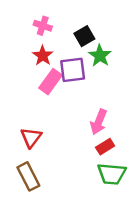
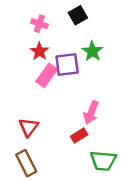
black square: (84, 36) -> (78, 15), moved
red rectangle: (105, 147) -> (79, 135), moved

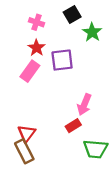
green star: (92, 51) -> (92, 32), moved
pink rectangle: (47, 75) -> (30, 71), moved
red triangle: (29, 127) -> (27, 133), moved

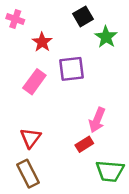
pink cross: (37, 22) -> (15, 19), moved
red star: (37, 48) -> (42, 42), moved
red triangle: (27, 133) -> (31, 138), moved

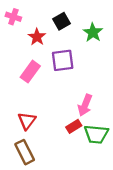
black square: (83, 16) -> (62, 21), moved
green trapezoid: (110, 171) -> (96, 134), moved

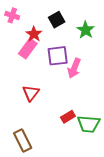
pink rectangle: (30, 72) -> (28, 49), moved
pink arrow: (85, 105) -> (74, 68), moved
red triangle: (27, 121) -> (31, 93), moved

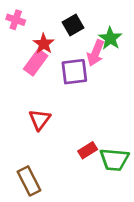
pink arrow: (74, 68) -> (96, 53), moved

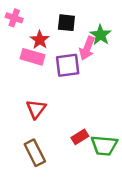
black square: (73, 25) -> (66, 23), turned 36
pink rectangle: (36, 62) -> (32, 57), turned 70
brown rectangle: (29, 181) -> (35, 153), moved

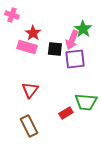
black square: (66, 23) -> (55, 49), moved
purple square: (68, 65) -> (75, 59), moved
green trapezoid: (104, 145) -> (86, 102), moved

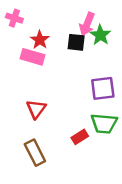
pink arrow: (72, 40) -> (87, 24), moved
black square: (55, 49) -> (76, 42), moved
purple square: (75, 59) -> (103, 88), moved

